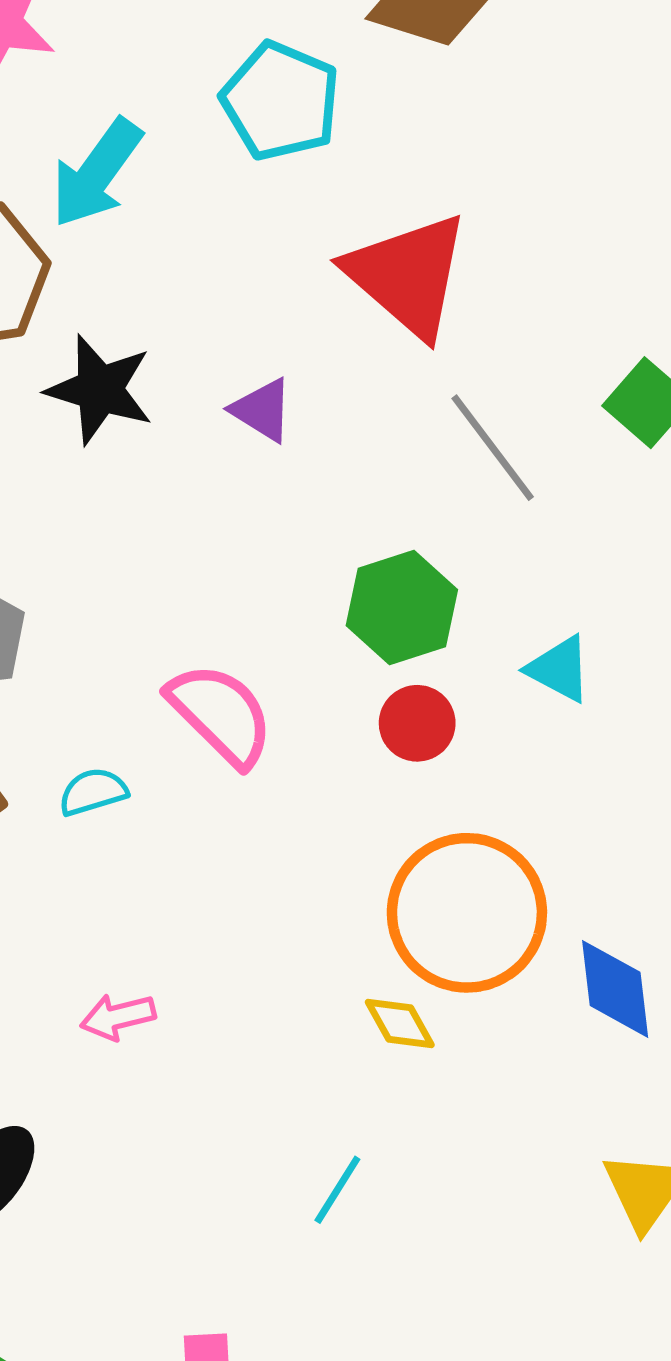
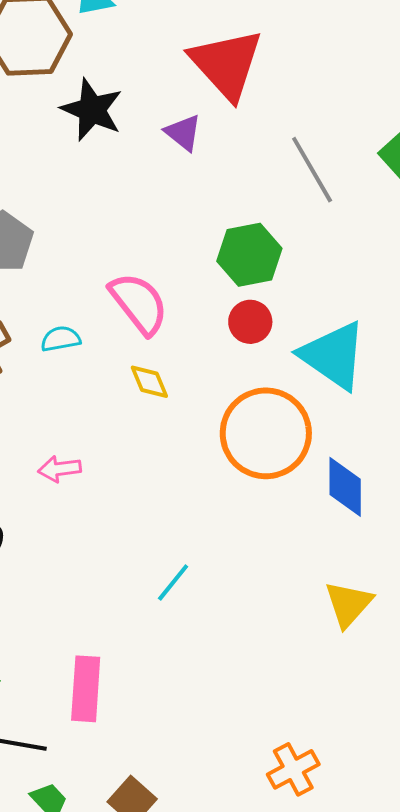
red triangle: (408, 275) -> (226, 64), moved
cyan triangle: (559, 669) -> (333, 355), moved, size x1.8
yellow diamond: (400, 1024) -> (149, 382), moved

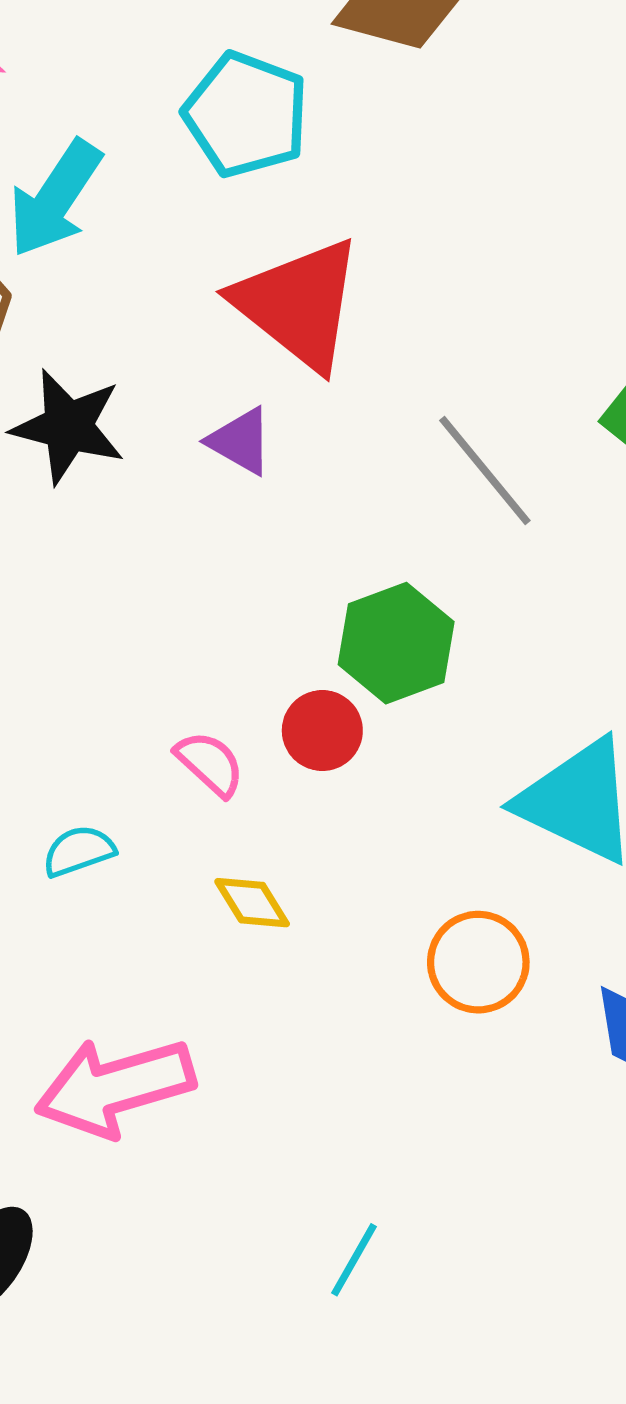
pink semicircle: (139, 303) -> (210, 764), size x0.6
red circle: (250, 322) -> (322, 731), moved
orange circle: (266, 433) -> (478, 962), size x0.6
pink arrow: (60, 469) -> (115, 1087), size x2.0

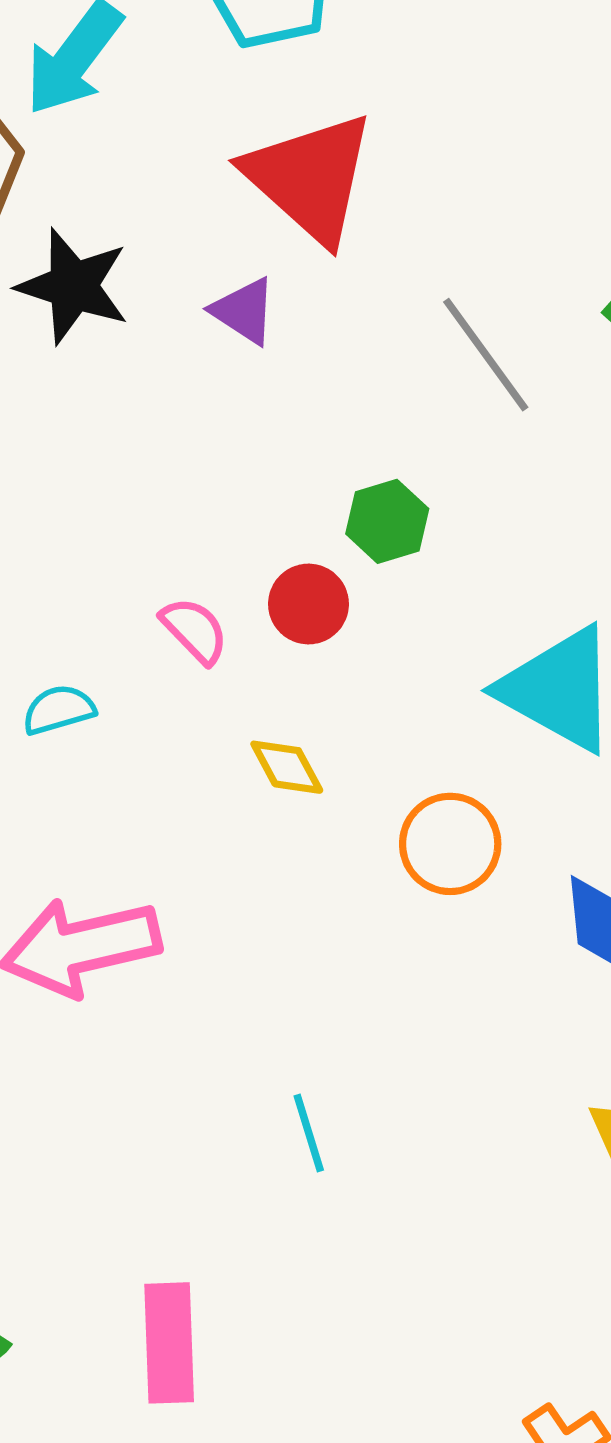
green hexagon: (396, 643) -> (387, 521), size x0.7
yellow diamond: (252, 903) -> (287, 767), moved
cyan line: (354, 1260) -> (309, 1133), turned -50

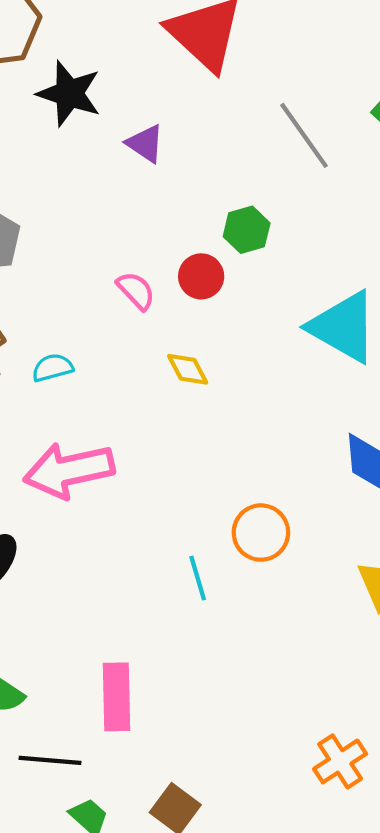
purple triangle: (244, 311) -> (145, 144), moved
cyan semicircle: (59, 710) -> (53, 368), moved
orange circle: (450, 844) -> (261, 533), moved

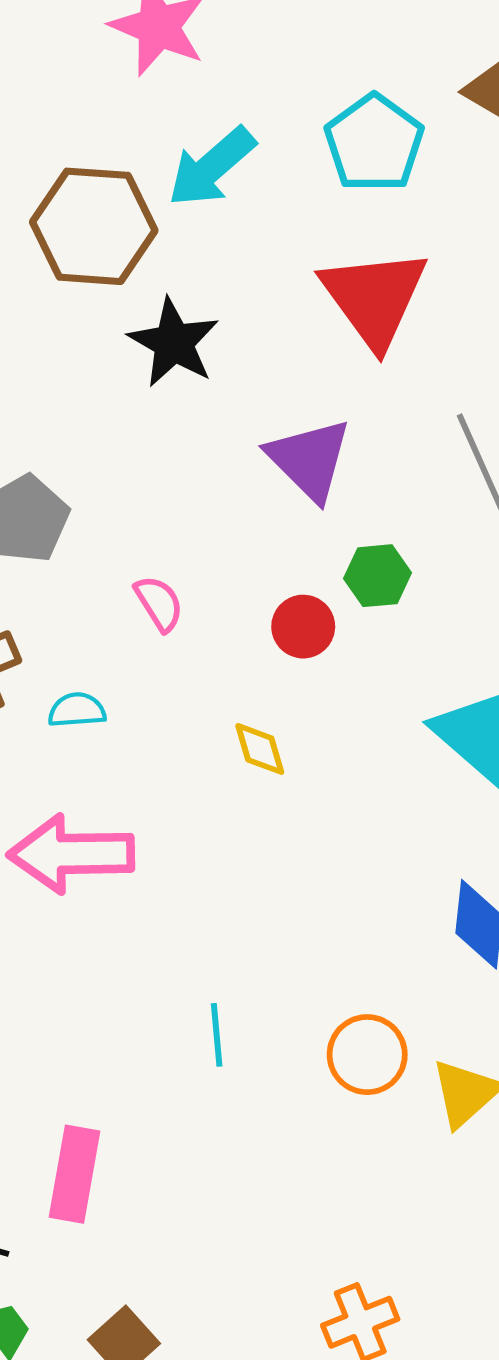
purple triangle: (145, 144) -> (309, 460), moved, size x1.6
pink semicircle: (136, 291) -> (159, 603), moved
orange circle: (261, 533) -> (367, 1055), moved

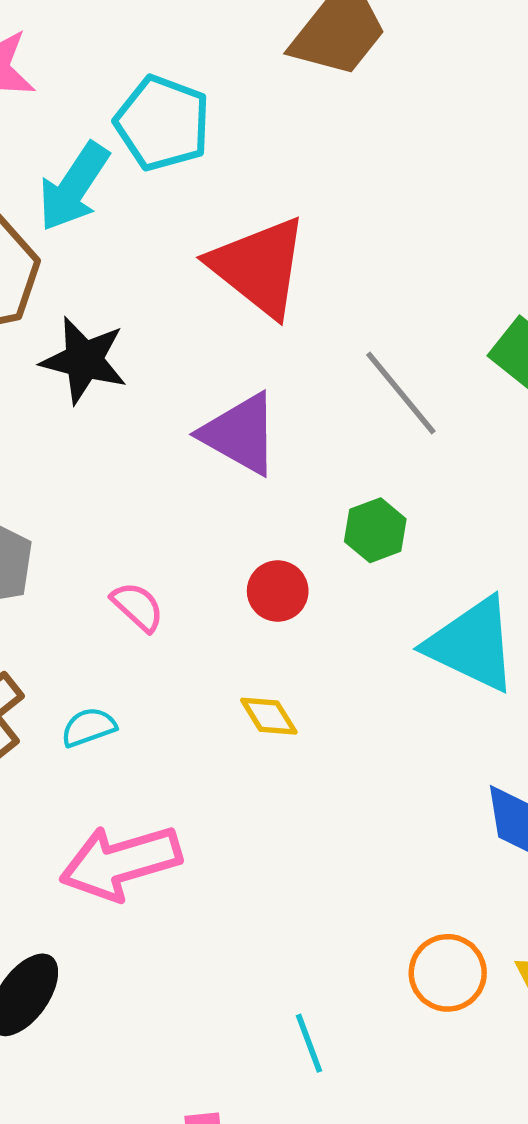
cyan pentagon: (374, 143) -> (163, 123), moved
green hexagon: (378, 576) -> (375, 530), moved
cyan line: (217, 1035) -> (309, 1043), moved

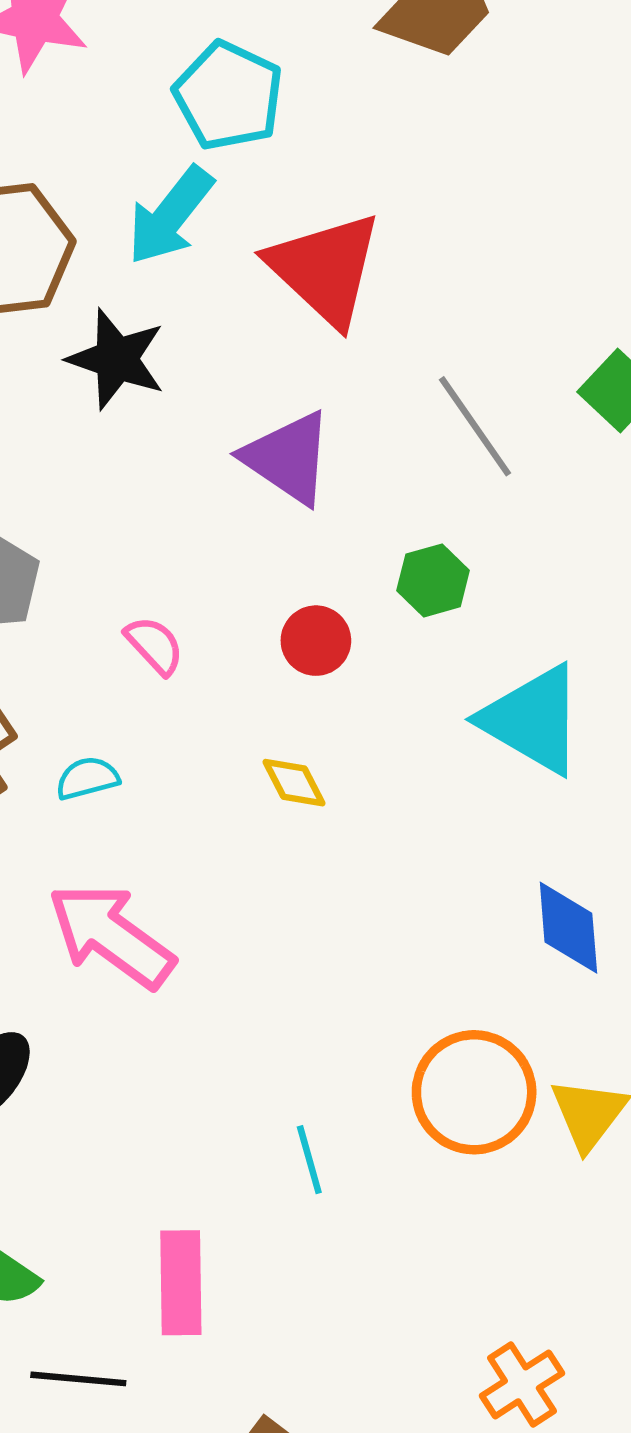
cyan arrow: (74, 187) -> (170, 216), moved
pink arrow: (120, 862) -> (111, 936), turned 48
orange circle: (448, 973) -> (474, 1092), size x1.4

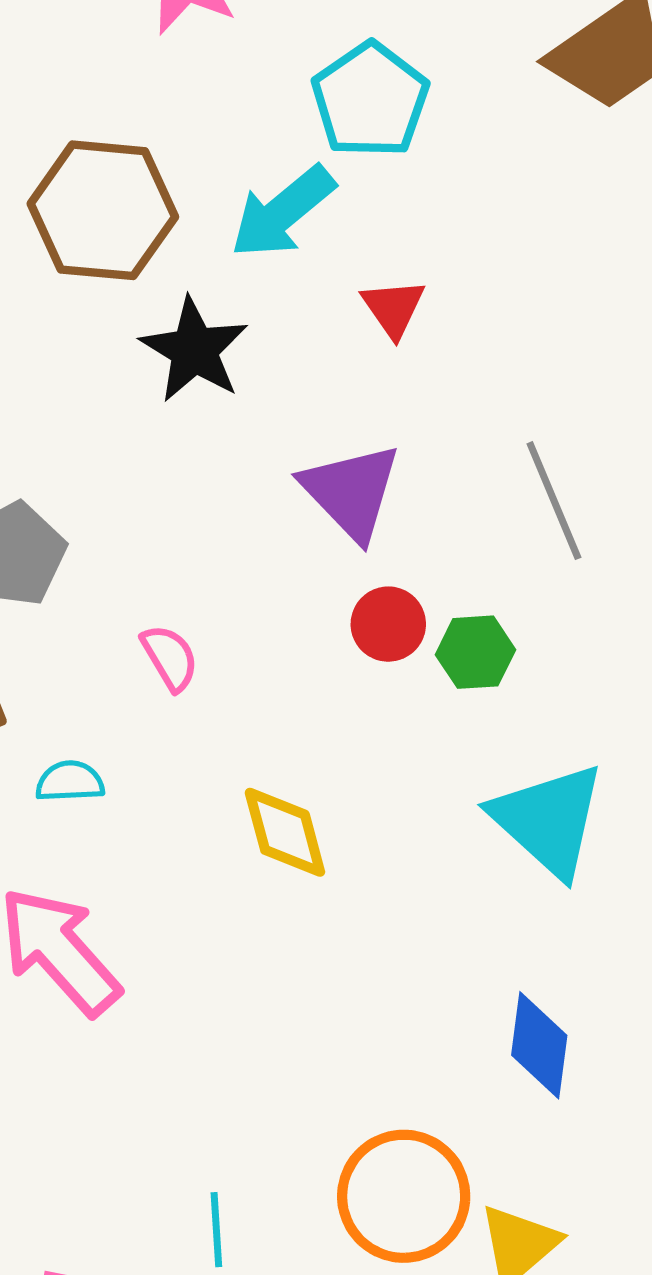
red triangle: (325, 269) -> (393, 308), moved, size x0.5
red circle: (316, 641) -> (388, 624), moved
yellow diamond: (294, 783) -> (285, 832), size x1.4

